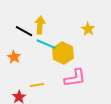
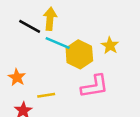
yellow star: (88, 29) -> (110, 46), moved
orange star: (14, 57) -> (17, 77), moved

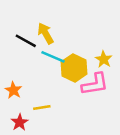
yellow arrow: (50, 19) -> (46, 33), turned -35
pink L-shape: (95, 86) -> (95, 84), moved

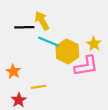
black line: (26, 41) -> (24, 27), turned -30

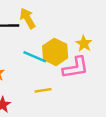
cyan line: (49, 42) -> (35, 57), moved
yellow line: (39, 87) -> (43, 90), moved

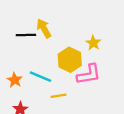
yellow star: (84, 44) -> (93, 43), moved
cyan line: (35, 57) -> (40, 77), moved

